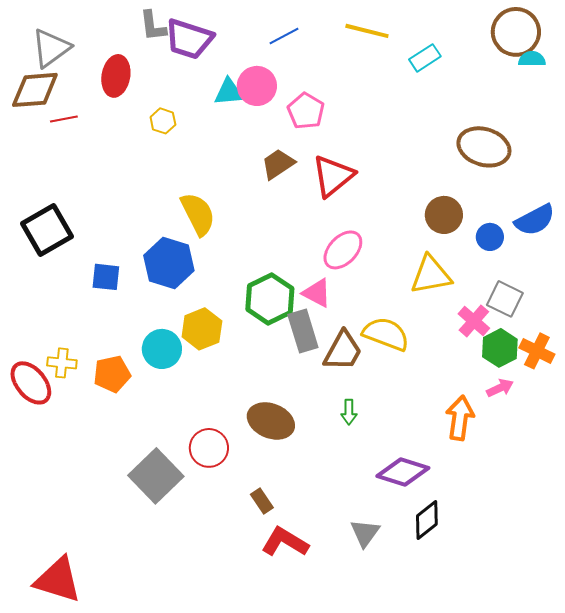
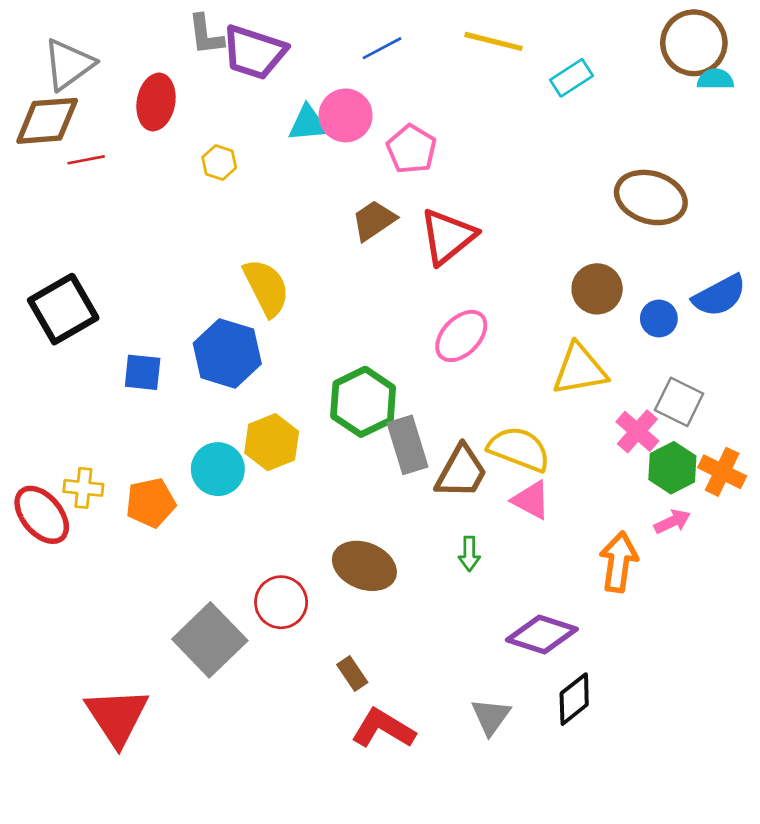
pink triangle: (317, 293) -> (531, 500), moved
red triangle: (58, 580) -> (117, 717), moved, turned 40

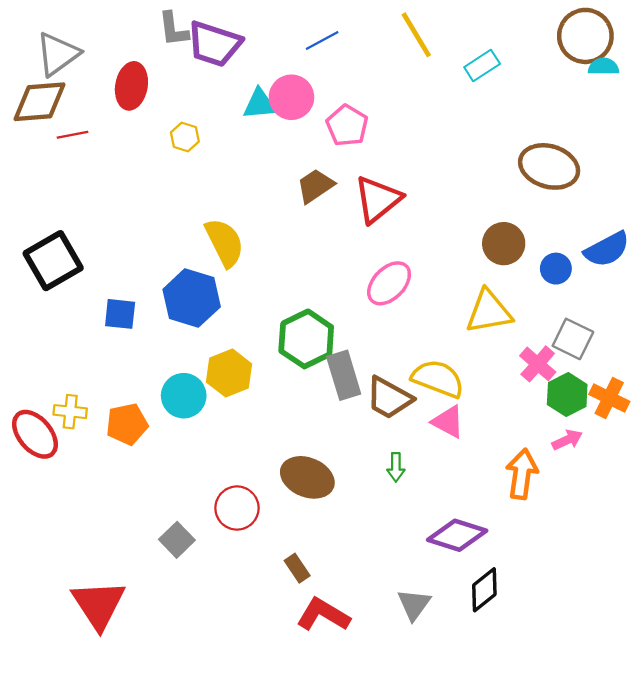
yellow line: (494, 41) -> (416, 35), turned 45
brown trapezoid: (461, 472) -> (389, 398), turned 90
gray square: (210, 640) -> (177, 540), size x0.6

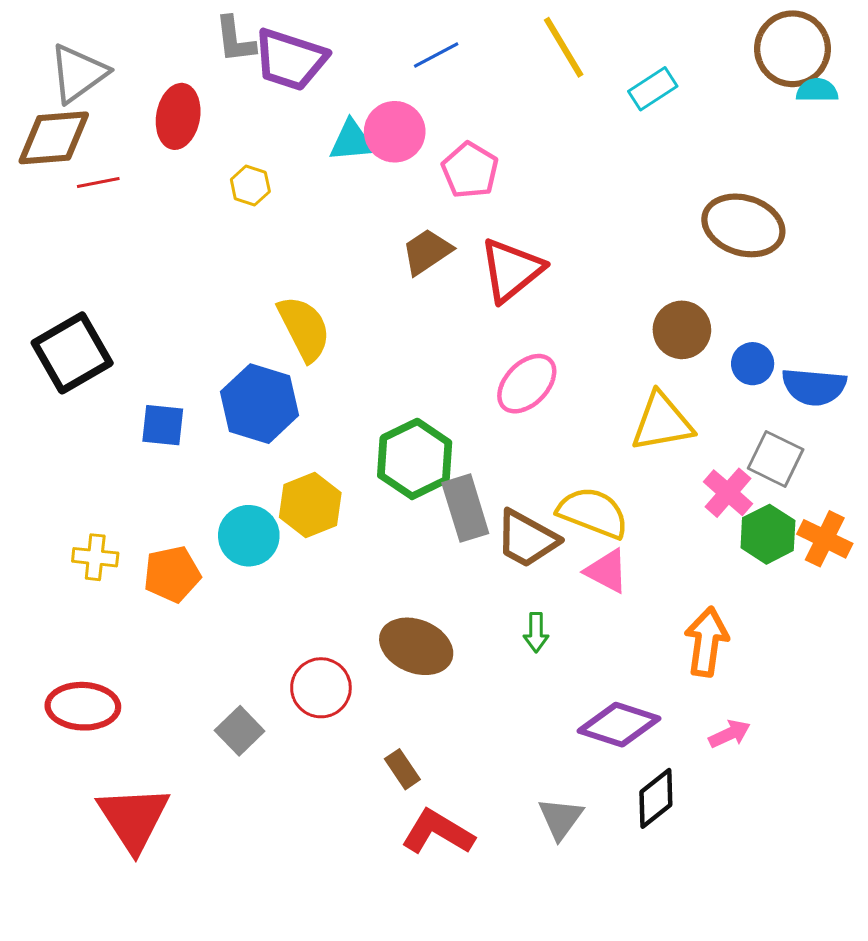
blue semicircle: (607, 249) -> (814, 387), moved, turned 33
red ellipse: (35, 434) -> (83, 706), moved, turned -48
pink arrow: (567, 440) -> (730, 734), moved

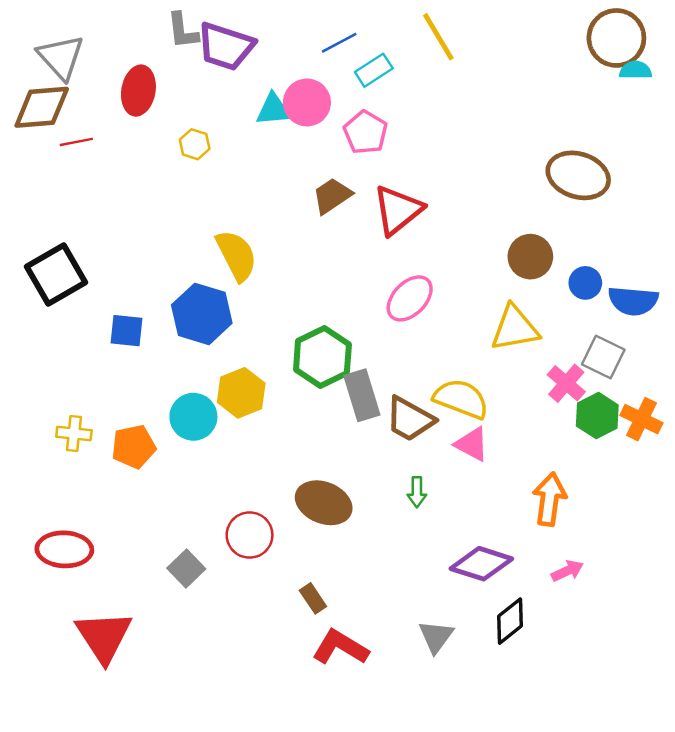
gray triangle: (78, 73) -> (61, 57), turned -36
cyan rectangle: (653, 89) -> (374, 70), moved

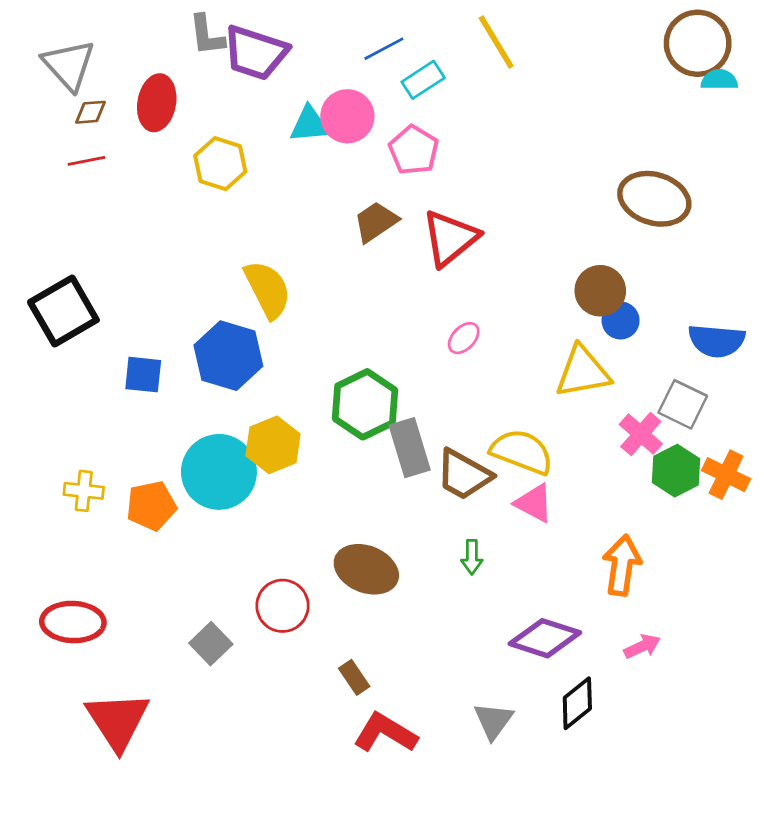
brown diamond: (42, 107) -> (90, 112), moved, size x0.5
yellow hexagon: (195, 144) -> (220, 164), size x1.5
blue circle: (585, 283) -> (621, 320), moved
pink ellipse: (410, 298) -> (464, 338), size x0.6
cyan circle: (193, 417) -> (219, 472), size x1.4

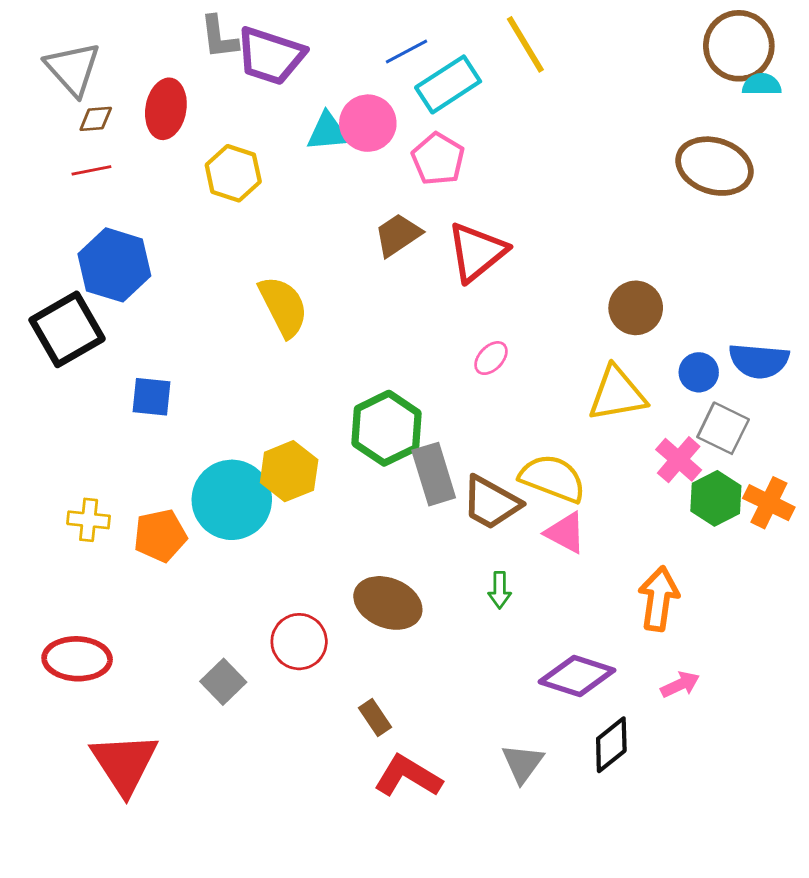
cyan rectangle: (423, 80) -> (448, 84), size x1.4
brown ellipse: (654, 199) -> (714, 166), moved
blue circle: (621, 320) -> (699, 372), moved
blue hexagon: (228, 356) -> (114, 265), moved

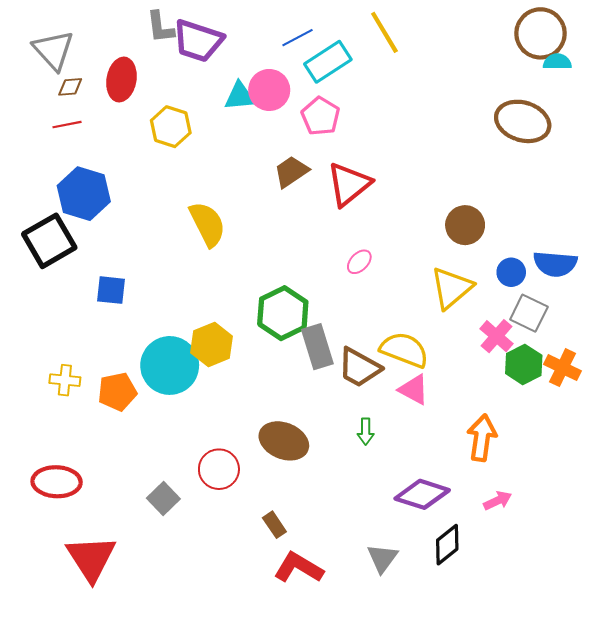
yellow triangle: (617, 394) -> (451, 288), turned -30

